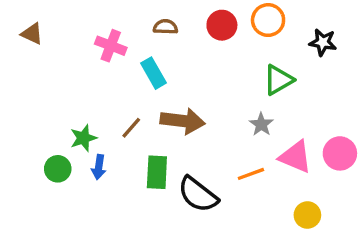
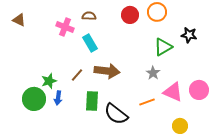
brown semicircle: (165, 27) -> (89, 16), moved
black star: (323, 42) -> (189, 35), moved
green circle: (58, 169) -> (34, 99), size x1.5

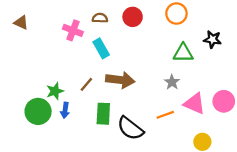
red circle: (130, 15) -> (133, 17), moved
green triangle: (163, 47) -> (183, 53), turned 30

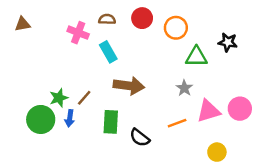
orange circle: (176, 14) -> (176, 28), moved
brown triangle: (21, 23) -> (23, 24), turned -35
brown line: (86, 84) -> (84, 98), moved
pink triangle: (194, 104) -> (208, 111), turned -40
black semicircle: (130, 128) -> (140, 138), size x0.7

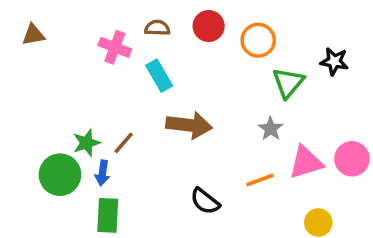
green triangle: (196, 57) -> (288, 83), turned -50
green rectangle: (111, 122) -> (108, 215), moved

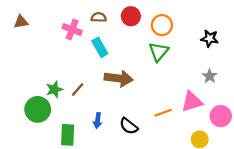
green triangle: (288, 83) -> (159, 52), moved
gray star: (271, 129) -> (210, 76), moved
pink circle: (352, 159) -> (221, 116), moved
blue arrow: (102, 173) -> (98, 121), moved

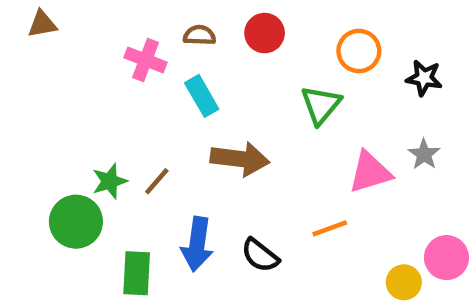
brown triangle: (21, 22) -> (42, 24), moved
orange circle: (162, 25) -> (359, 51), moved
pink triangle: (192, 102) -> (370, 172), moved
pink circle: (221, 116) -> (446, 258), moved
blue arrow: (98, 121) -> (197, 244), size x1.6

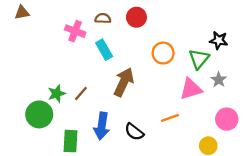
orange circle: (359, 51) -> (163, 53), moved
green triangle: (321, 105) -> (199, 59), moved
brown arrow: (240, 159) -> (124, 82), turned -72
pink circle: (446, 258) -> (227, 119), moved

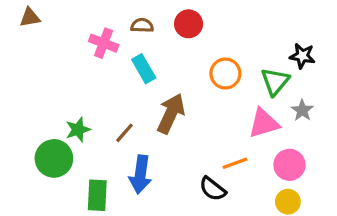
brown line: (81, 94) -> (124, 133), moved
pink circle: (227, 119) -> (289, 165), moved
black semicircle: (134, 132) -> (213, 189), moved

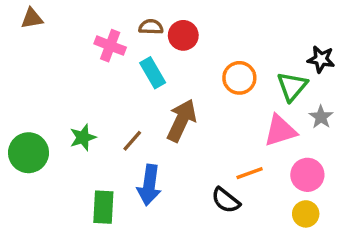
red circle: (189, 24) -> (183, 35), moved
green circle: (54, 158) -> (28, 153), moved

